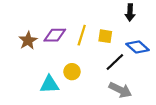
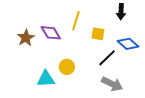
purple diamond: (55, 35) -> (51, 33), turned 60
yellow line: (82, 35) -> (76, 21), moved

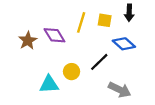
yellow square: (98, 34) -> (105, 20), moved
blue diamond: (128, 44) -> (124, 44), moved
black line: (107, 58) -> (99, 62), moved

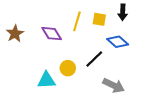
brown star: (28, 41) -> (15, 34), moved

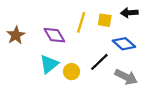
black arrow: (123, 12) -> (129, 13), turned 84
cyan triangle: (46, 80) -> (49, 64), moved, turned -36
gray arrow: (114, 85) -> (126, 77), moved

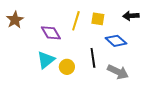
black arrow: (129, 13) -> (131, 16), moved
brown star: (16, 35) -> (15, 20), moved
black line: (99, 62) -> (93, 58), turned -54

